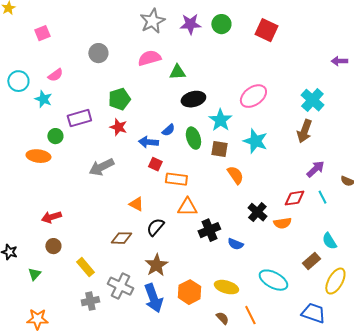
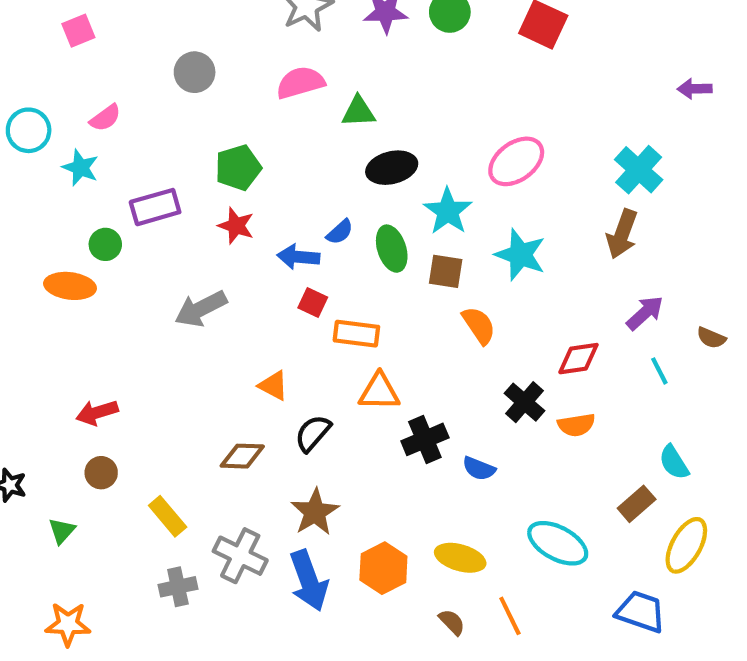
red diamond: (294, 198) -> (578, 359), moved

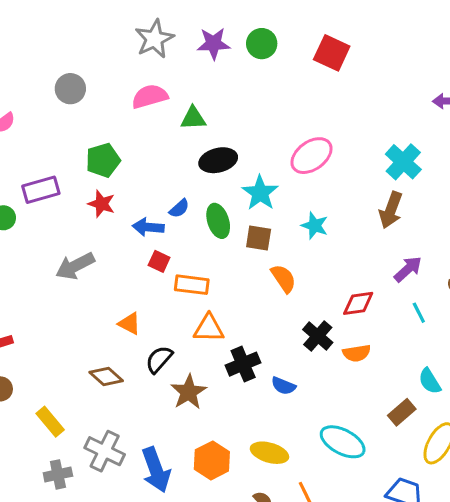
cyan star: (520, 255) -> (315, 226), size x0.7
brown diamond: (242, 456) -> (106, 376), turned 40
brown star: (315, 512) -> (189, 392), moved

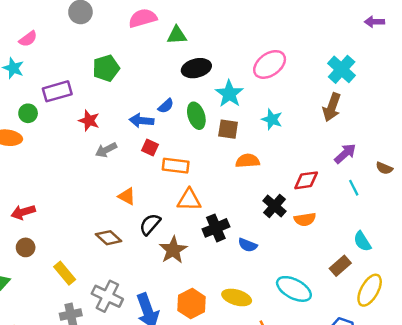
red star: (101, 204) -> (89, 121), moved
gray arrow: (75, 266) -> (106, 150), moved, size x0.7
orange semicircle: (283, 278) -> (248, 161), turned -60

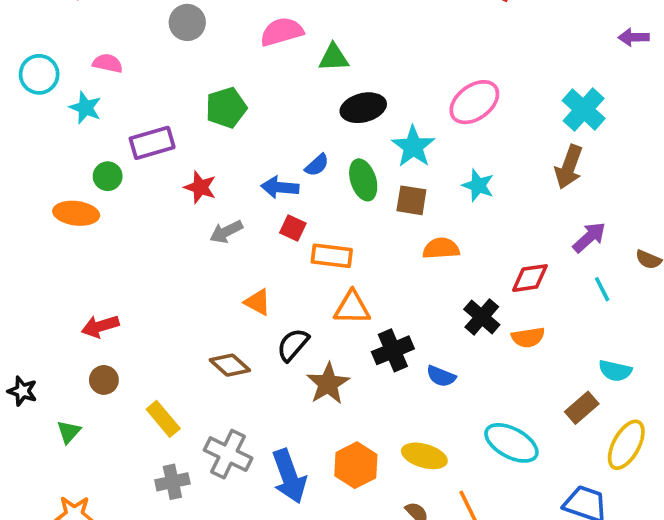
pink semicircle: (28, 39) -> (108, 63), turned -132
cyan semicircle: (362, 241) -> (615, 371), turned -45

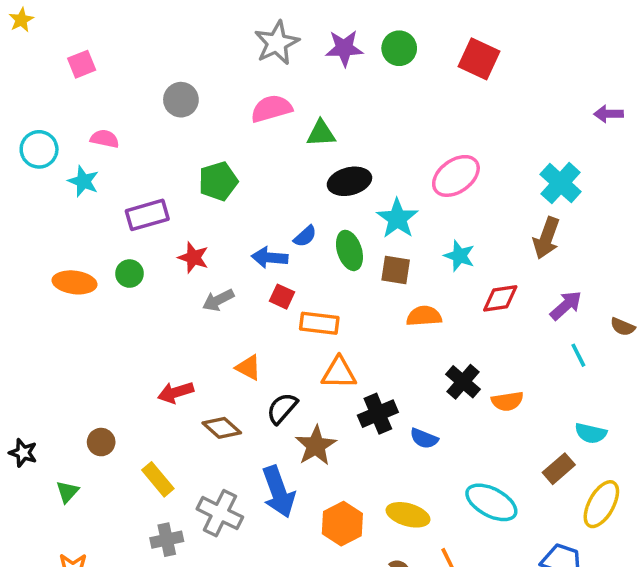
green circle: (108, 176) -> (130, 274), moved
red diamond: (530, 278) -> (500, 298), moved
red arrow: (100, 326) -> (176, 392), moved
blue arrow: (289, 476) -> (279, 492), moved

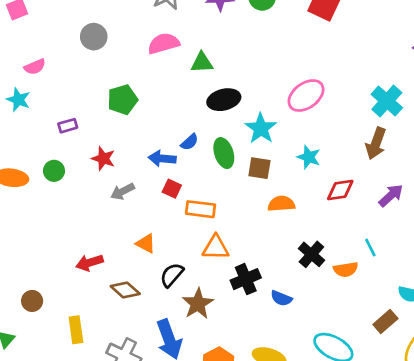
pink semicircle: (105, 139) -> (35, 67), turned 145
purple rectangle: (147, 215) -> (68, 126), size x0.6
cyan line: (578, 355) -> (370, 248), moved
yellow rectangle: (158, 479) -> (76, 330), turned 32

